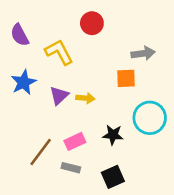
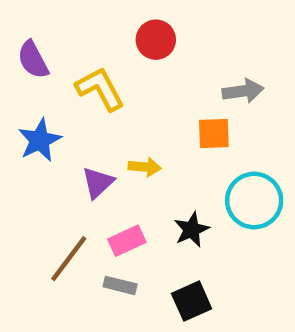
purple triangle: (59, 95) -> (98, 183), moved
black star: (113, 135) -> (192, 230), turned -30

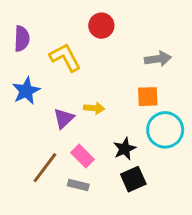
purple semicircle: (33, 60) -> (22, 39), turned -150
orange square: (214, 133) -> (148, 97), moved
pink rectangle: (127, 241) -> (83, 156), turned 70
black square: (192, 301) -> (133, 179), moved

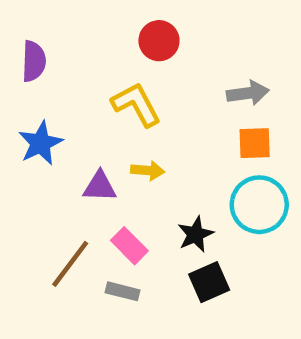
yellow L-shape: (65, 57) -> (136, 104), moved
orange square: (148, 97) -> (255, 143), moved
purple triangle: (64, 118) -> (100, 186), turned 45

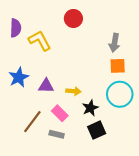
gray arrow: (248, 93) -> (114, 43), turned 108
yellow L-shape: (136, 104) -> (40, 41), moved
blue star: (41, 143) -> (19, 77), moved
yellow arrow: (148, 171) -> (73, 91), moved

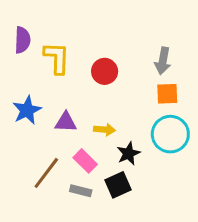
red circle: (73, 18) -> (105, 71), moved
yellow L-shape: (40, 41) -> (57, 58), turned 30
black square: (97, 130) -> (118, 185), moved

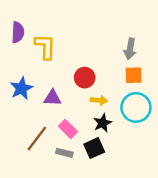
red circle: (105, 71) -> (85, 78), moved
yellow arrow: (105, 130) -> (99, 100), moved

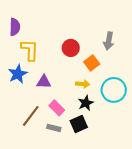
yellow L-shape: (45, 47) -> (30, 50), moved
orange square: (134, 75) -> (92, 63), moved, turned -35
red circle: (85, 78) -> (71, 48), moved

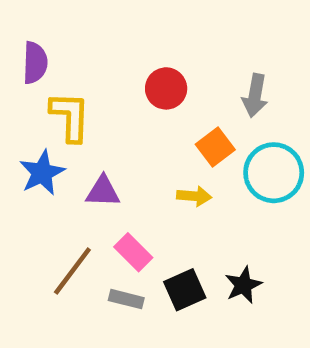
red circle: (71, 48) -> (166, 88), moved
cyan circle: (114, 90) -> (274, 173), moved
black star: (86, 103) -> (243, 285), moved

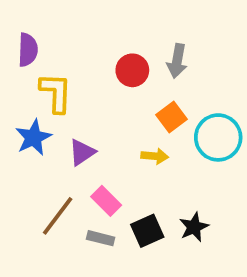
gray arrow: (255, 95) -> (177, 61), moved
purple triangle: (103, 191) -> (82, 152), turned -36

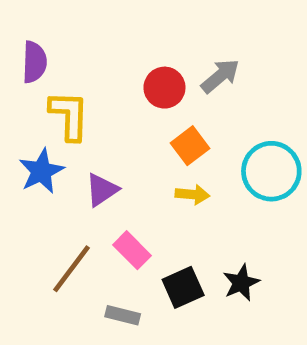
gray arrow: (177, 61) -> (220, 76), turned -140
orange square: (172, 117) -> (190, 146), moved
gray rectangle: (101, 238) -> (123, 315), moved

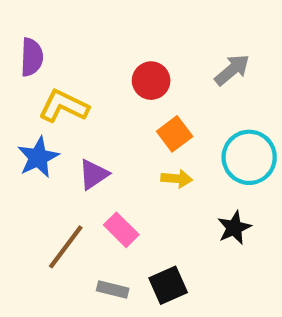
gray arrow: (220, 76) -> (232, 70), moved
yellow L-shape: (69, 115) -> (64, 106), turned -66
black star: (241, 283) -> (234, 228), moved
black square: (183, 287) -> (168, 285), moved

